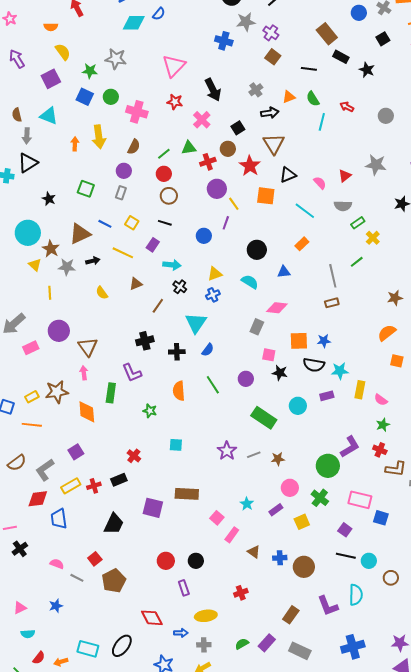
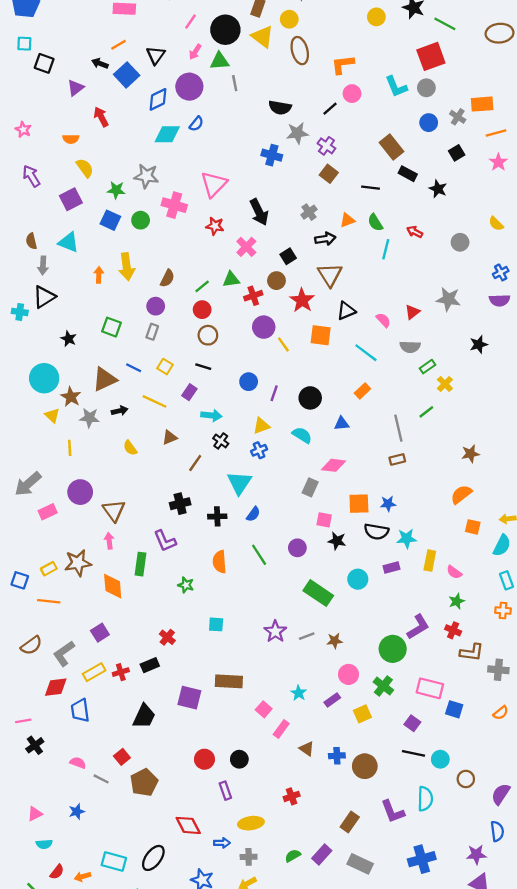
pink cross: (137, 112) -> (174, 205), moved
purple line: (226, 223) -> (274, 393), moved

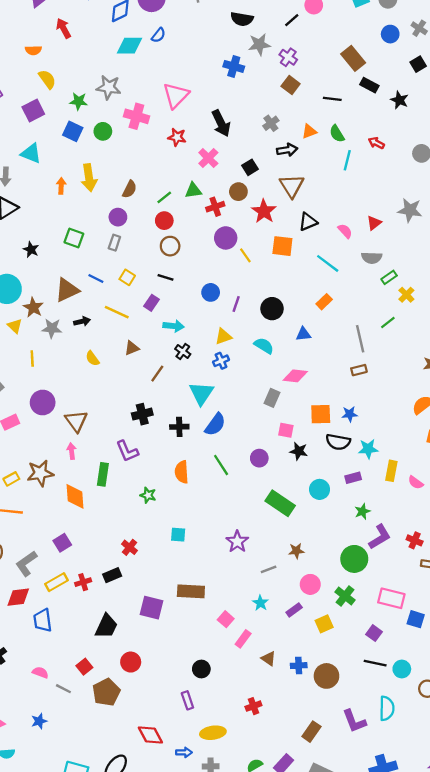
blue semicircle: (253, 514) -> (215, 425), size x1.5
green star: (457, 601) -> (362, 511), moved
gray line: (307, 636) -> (269, 569), moved
red circle: (204, 759) -> (131, 662), moved

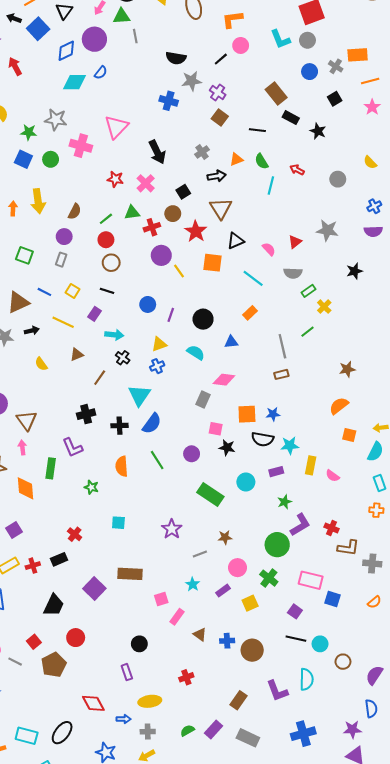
red star: (177, 137) -> (115, 179), moved
purple square: (152, 608) -> (94, 589), turned 30
pink square: (226, 619) -> (161, 599), turned 32

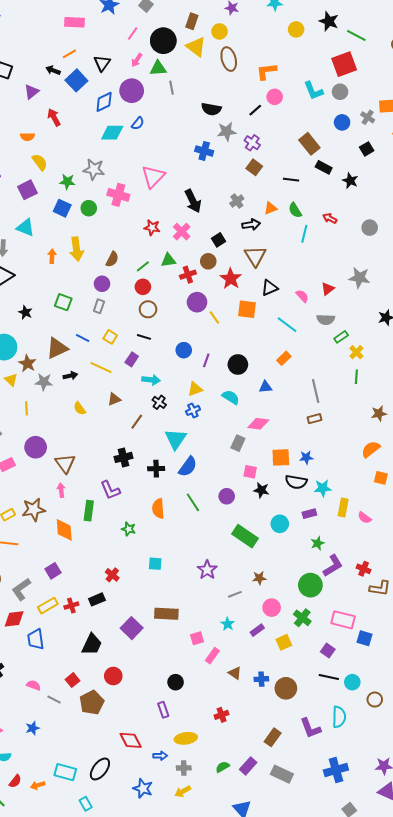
green line: (307, 332) -> (356, 377), moved, turned -48

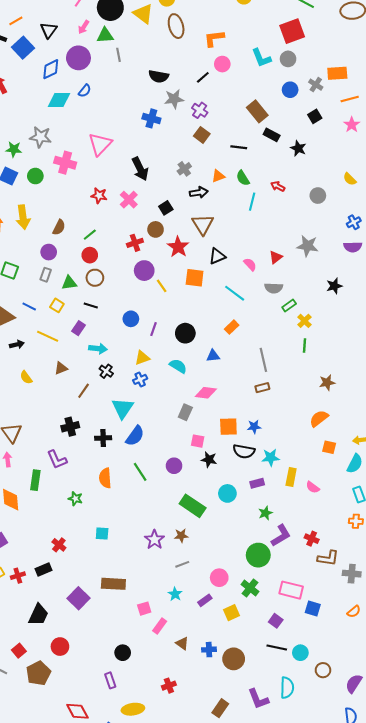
green triangle: (168, 260) -> (69, 283), moved
brown star: (259, 578) -> (181, 536), moved

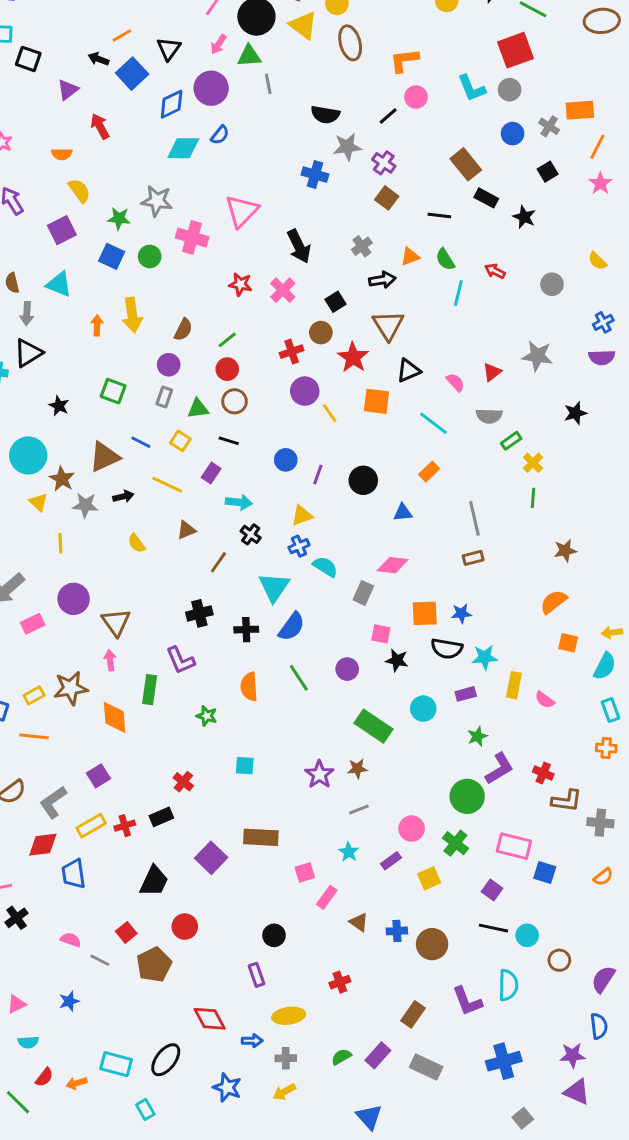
orange line: (350, 99) -> (597, 147), turned -48
cyan semicircle: (178, 366) -> (325, 567), moved

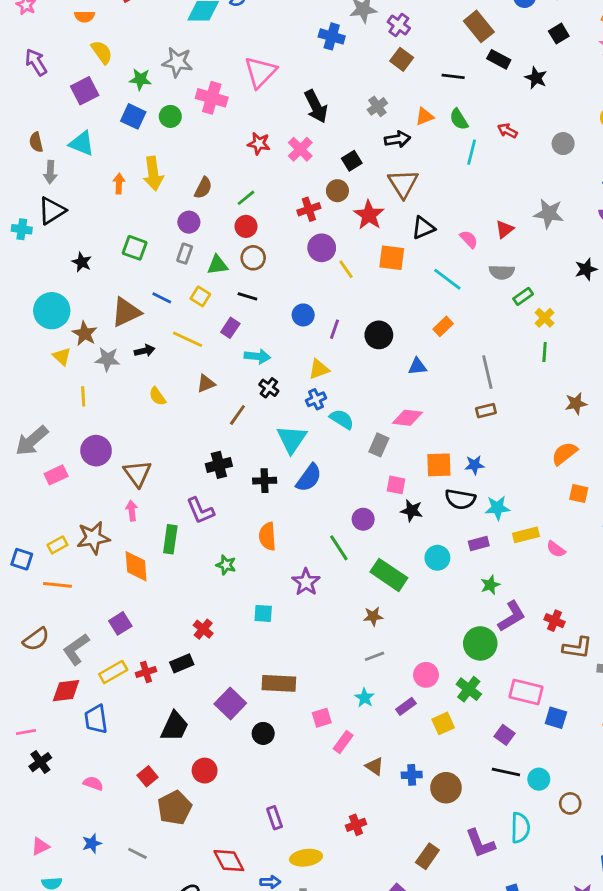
green line: (299, 678) -> (339, 548), moved
yellow rectangle: (514, 685) -> (526, 535), turned 65
purple star: (319, 774) -> (306, 582), moved
black circle: (274, 935) -> (263, 733), moved
gray line: (100, 960) -> (137, 853), moved

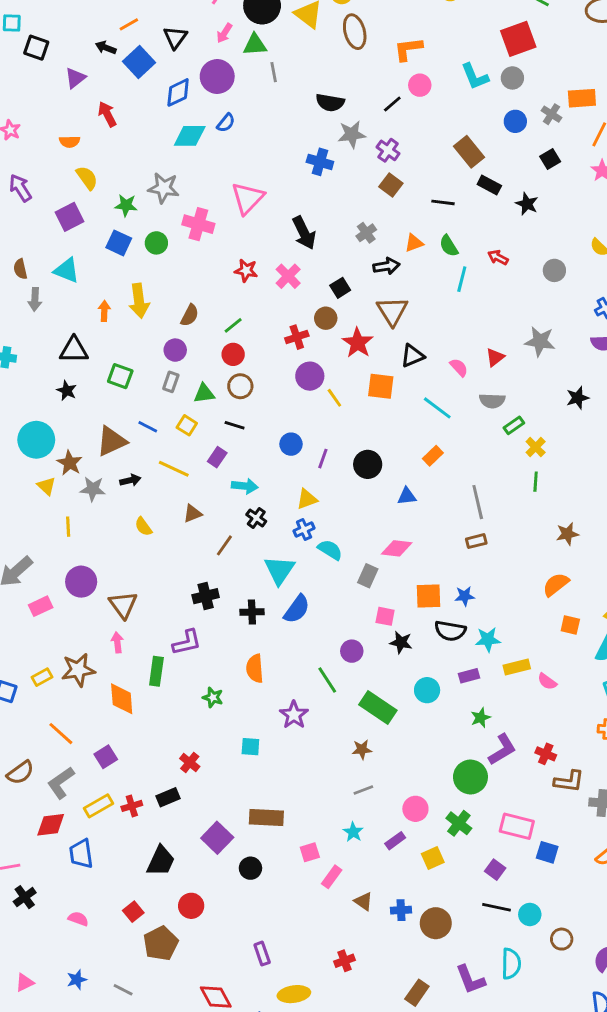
black triangle: (52, 211) -> (74, 350), moved, turned 32
purple L-shape: (200, 511) -> (187, 642), turned -80
orange line: (57, 585) -> (61, 734), moved, turned 36

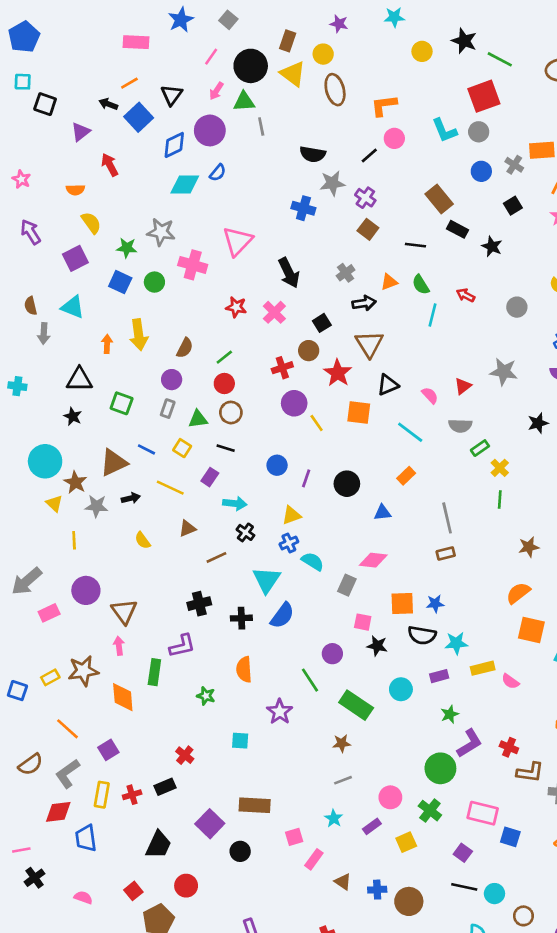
brown line: (224, 545) -> (216, 557), turned 30
orange square: (570, 625) -> (531, 630), size x1.5
yellow rectangle: (99, 806) -> (102, 795), turned -50

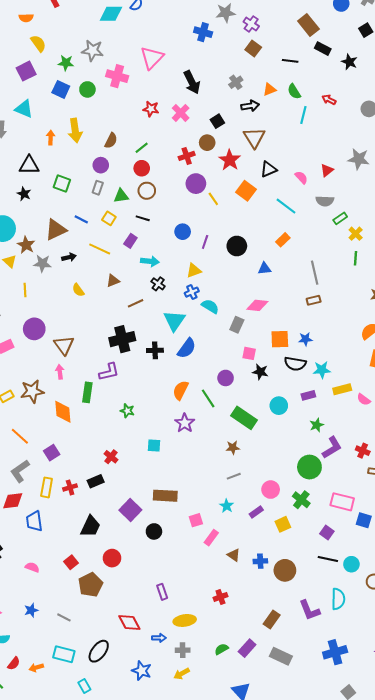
orange square: (359, 413) -> (246, 191), turned 30
black cross: (199, 604) -> (122, 339), size x1.4
orange semicircle: (244, 669) -> (181, 390), moved, turned 30

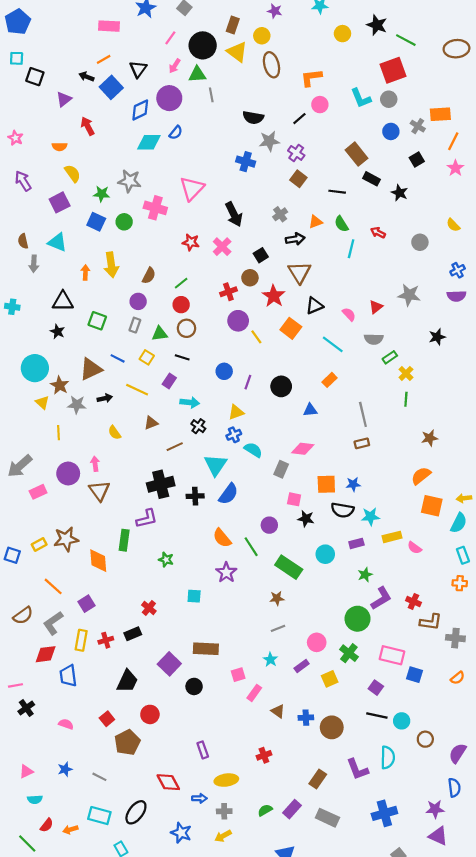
pink arrow: (60, 372) -> (95, 464), moved
orange semicircle: (181, 390) -> (222, 538), turned -66

